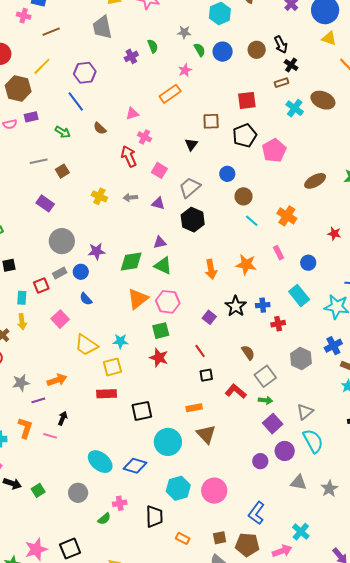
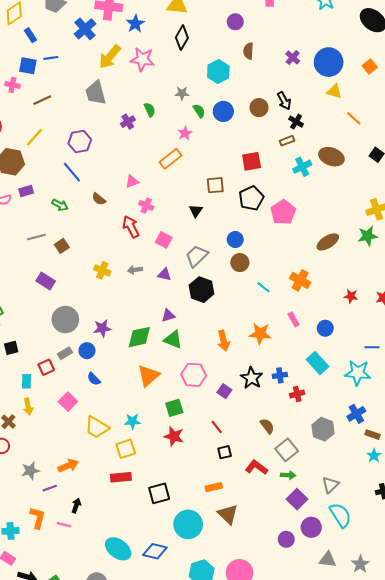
cyan cross: (295, 108) -> (302, 167), turned 30
brown circle: (244, 196) -> (240, 263), moved
pink hexagon: (168, 302) -> (194, 375), moved

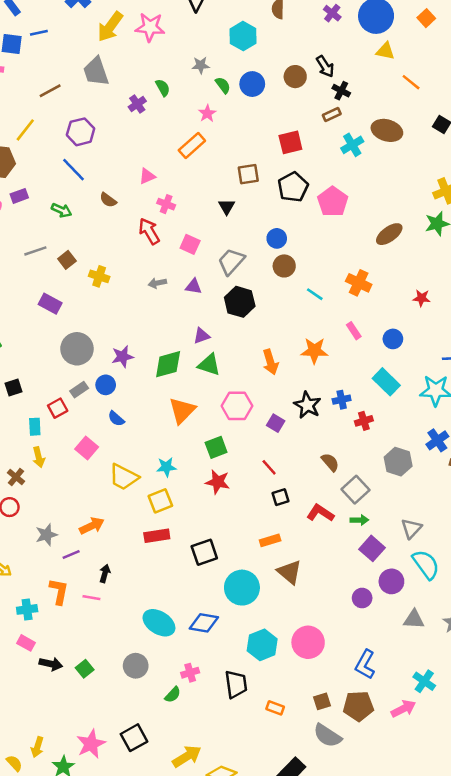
brown line: (42, 100) -> (50, 91), moved
yellow cross: (102, 270) -> (99, 276), moved

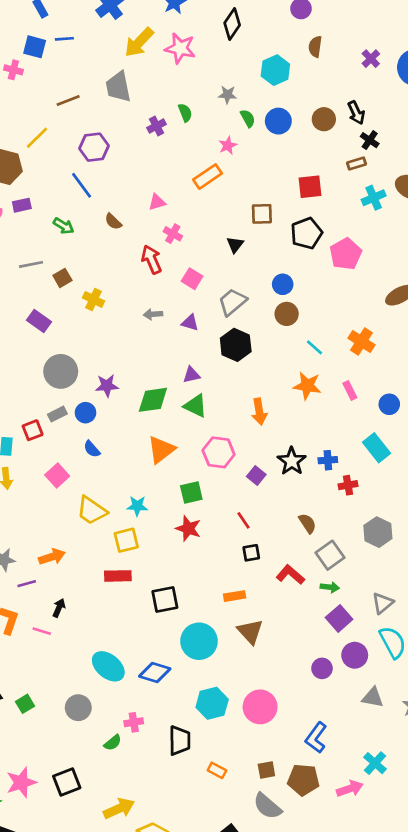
orange star: (314, 351) -> (307, 386), moved

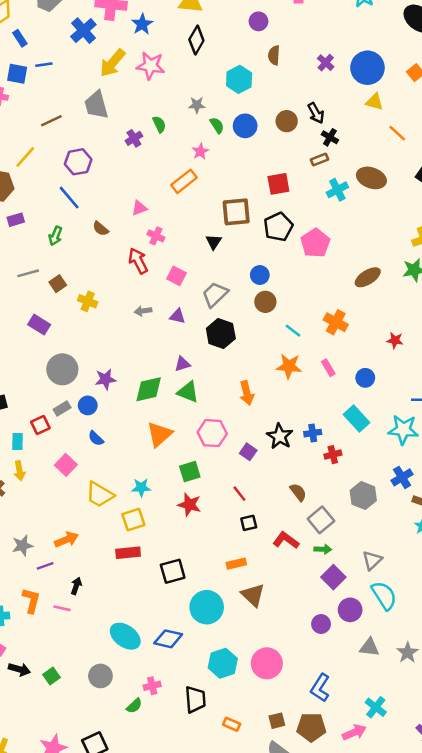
brown square: (262, 214) -> (236, 212), size x1.4
green arrow: (64, 226) -> (55, 236), turned 84

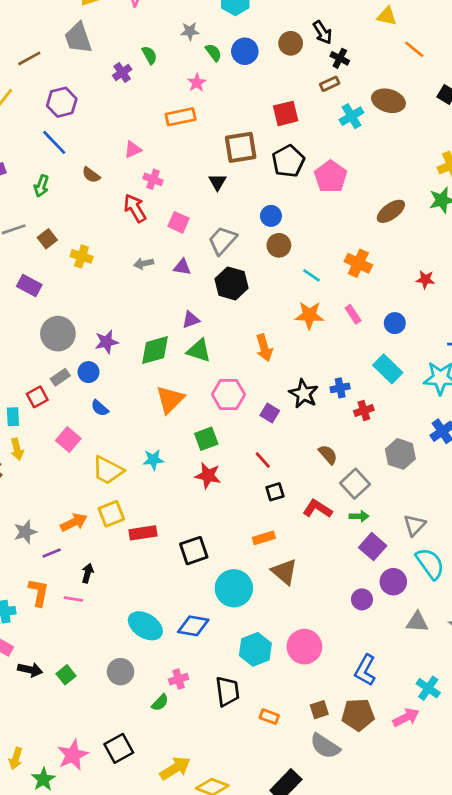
orange rectangle: (184, 181) -> (181, 117), turned 30
yellow square: (133, 520) -> (111, 514), moved

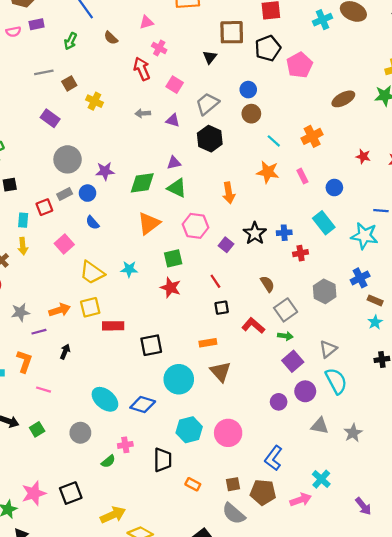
orange cross: (358, 263) -> (312, 136), turned 30
pink line: (73, 599) -> (44, 390), moved

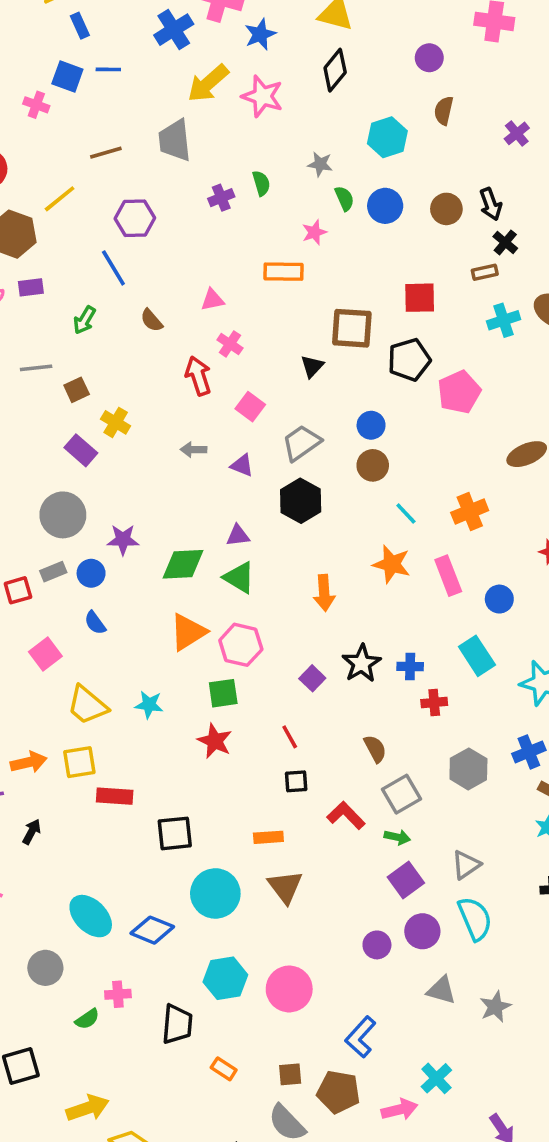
purple rectangle: (50, 118) -> (81, 450), moved
pink rectangle: (302, 176) -> (448, 576), size x1.5
pink hexagon: (195, 226) -> (241, 645), moved

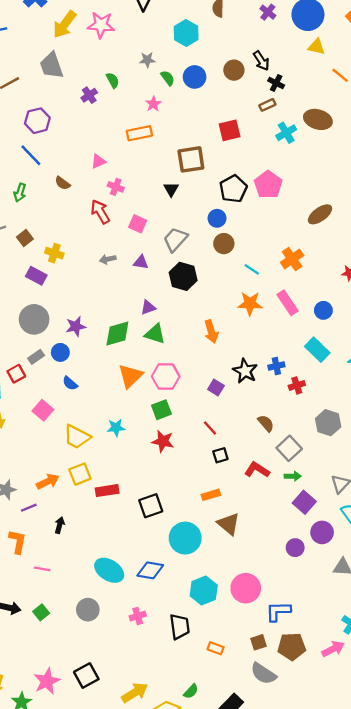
black pentagon: (409, 360) -> (233, 189), moved
green semicircle: (87, 1019) -> (191, 691), moved
blue L-shape: (361, 1037) -> (278, 611), moved, turned 60

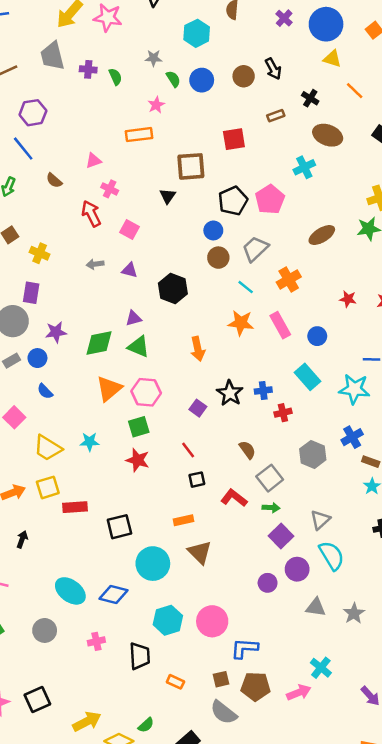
black cross: (276, 83) -> (310, 98), moved
purple cross: (89, 95) -> (88, 69), moved, turned 35
cyan cross: (286, 133) -> (304, 167), moved
gray trapezoid: (175, 239) -> (255, 249), moved
purple rectangle: (36, 276) -> (31, 293), moved, turned 66

